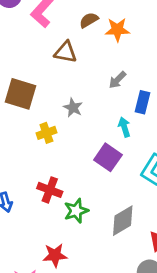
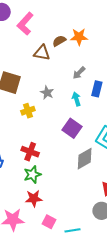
brown semicircle: (89, 20) -> (59, 41), moved
cyan arrow: (124, 127) -> (76, 99), moved
green star: (76, 211) -> (32, 175), moved
gray diamond: (123, 221) -> (85, 159), moved

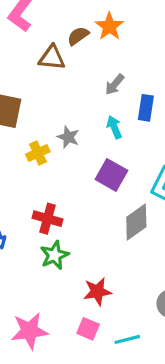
orange star: (79, 37) -> (109, 26), turned -30
gray star: (47, 93) -> (68, 137), moved
red star: (34, 198) -> (97, 291), moved

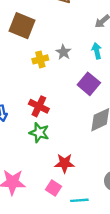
green star: (54, 255) -> (39, 133), turned 30

